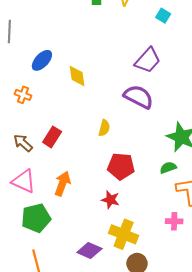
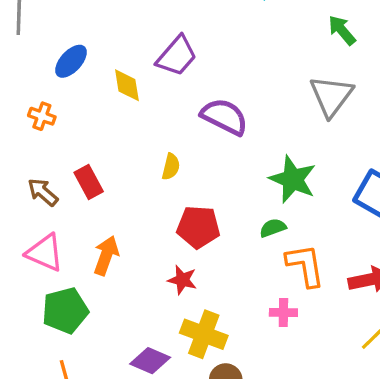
purple trapezoid: (148, 60) -> (177, 56), moved
red rectangle: (52, 137) -> (89, 182), turned -60

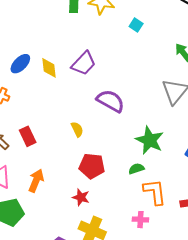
yellow diamond: (127, 85) -> (49, 68), moved
yellow semicircle: (171, 167) -> (77, 129), turned -42

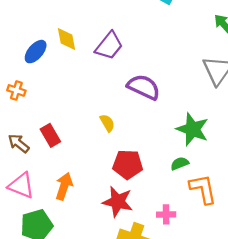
yellow diamond: (49, 68) -> (67, 39), moved
red star: (81, 197) -> (118, 202), size x1.5
pink cross: (140, 220) -> (166, 214), moved

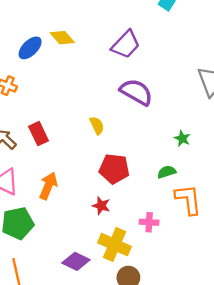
yellow diamond: (67, 39) -> (62, 38), turned -35
purple trapezoid: (109, 46) -> (126, 44), moved
green star: (193, 129) -> (182, 138), size x0.5
red star: (118, 202) -> (101, 206), size x0.6

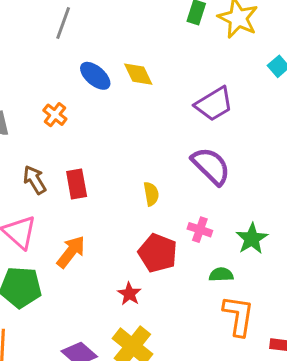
blue ellipse: (30, 48) -> (95, 76), turned 70
green star: (182, 138) -> (252, 239), size x1.5
pink cross: (149, 222) -> (200, 230), moved

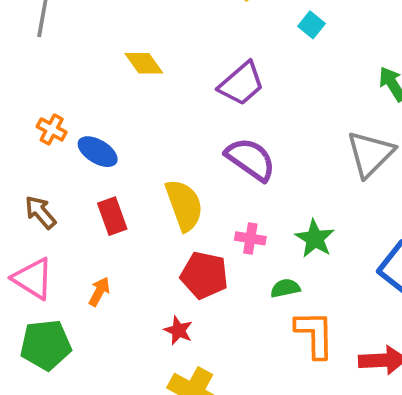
blue ellipse: (95, 76) -> (98, 152), moved
red rectangle: (77, 184) -> (112, 216), moved
yellow semicircle: (151, 194) -> (184, 205), size x1.8
orange arrow: (71, 252) -> (99, 292), size x0.7

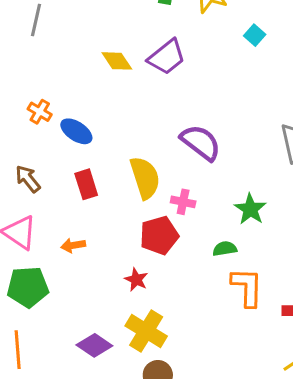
purple trapezoid: (241, 84) -> (167, 57), moved
pink cross: (250, 238) -> (183, 202), moved
red pentagon: (204, 275) -> (159, 235), turned -30
orange arrow: (99, 292) -> (73, 245), turned -130

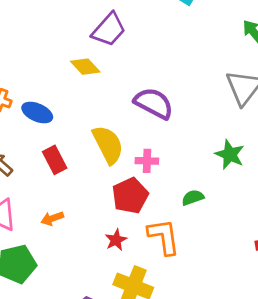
yellow diamond: (117, 61) -> (85, 67), moved
green star: (250, 209) -> (230, 154), moved
red star: (136, 280) -> (116, 240), turned 30
orange L-shape: (247, 287) -> (164, 237), moved

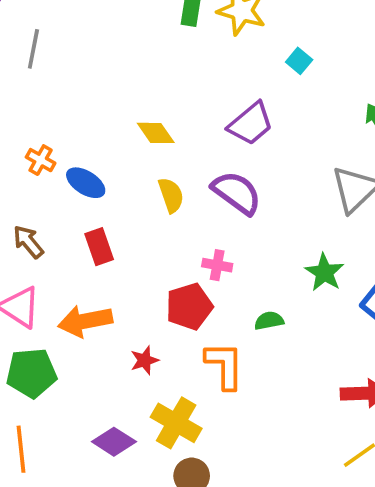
purple trapezoid: (109, 30) -> (251, 124), moved
yellow semicircle: (108, 145) -> (171, 195), moved, size x0.7
orange arrow: (52, 218) -> (85, 321), size x1.8
red star: (116, 240) -> (144, 360), moved

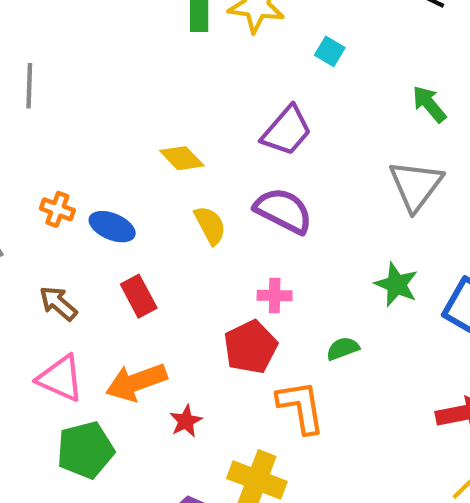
red star: (144, 360) -> (186, 421), moved

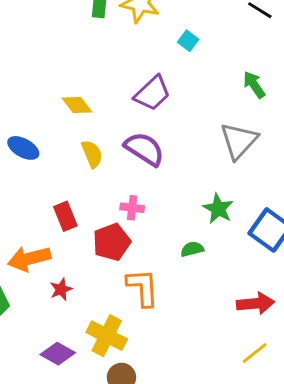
red rectangle: (139, 296) -> (65, 216), moved
green semicircle: (343, 349) -> (192, 249), moved

